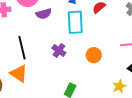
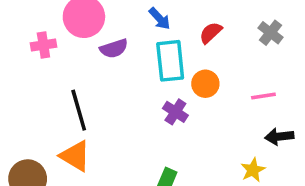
purple cross: (59, 50) -> (175, 112), moved
orange circle: (94, 55) -> (205, 84), moved

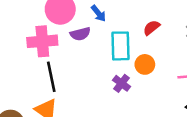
blue arrow: (160, 19) -> (98, 13), moved
pink cross: (43, 45) -> (42, 41), moved, size x1.6

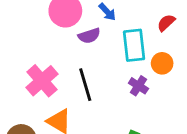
pink cross: (42, 41) -> (42, 81), moved, turned -32
black line: (51, 77) -> (85, 85), moved

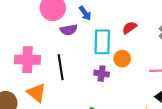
pink cross: (42, 81) -> (28, 60), turned 35
purple cross: (138, 86) -> (102, 74), turned -32

